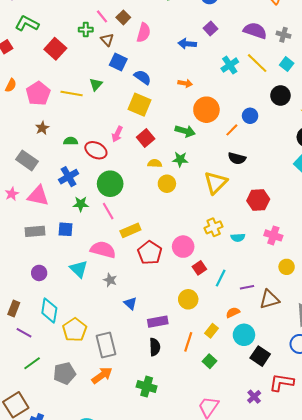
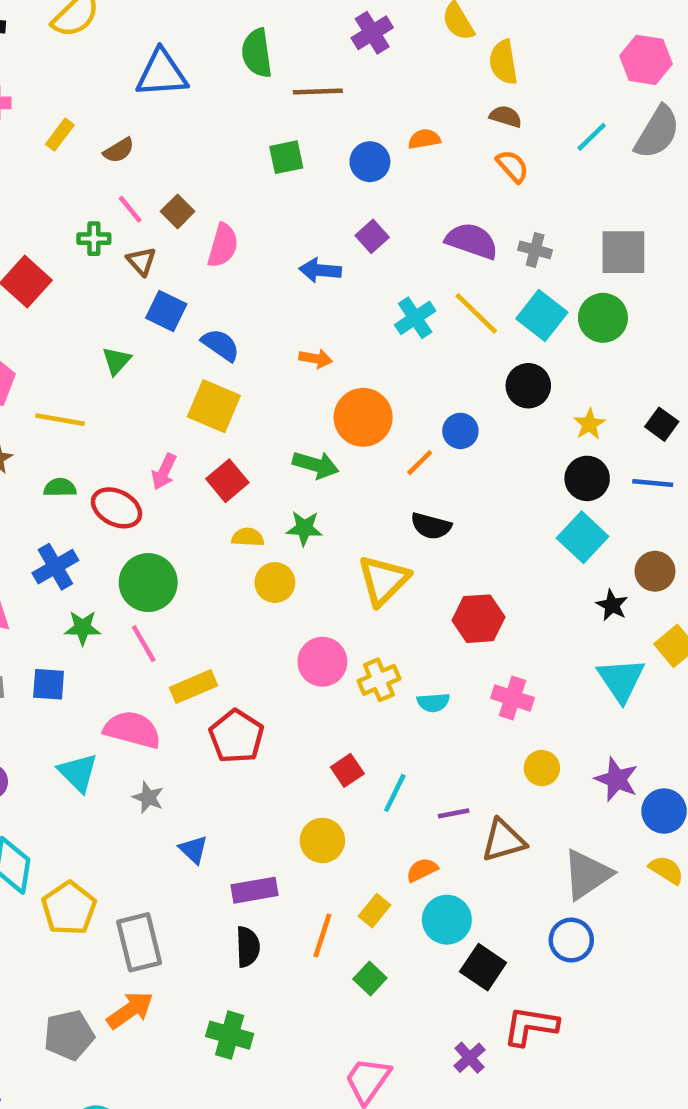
cyan square: (287, 64) -> (542, 316), size x1.5
yellow line: (72, 93) -> (60, 420), moved
pink circle: (183, 247) -> (322, 662), moved
gray pentagon: (64, 373) -> (69, 1035), moved

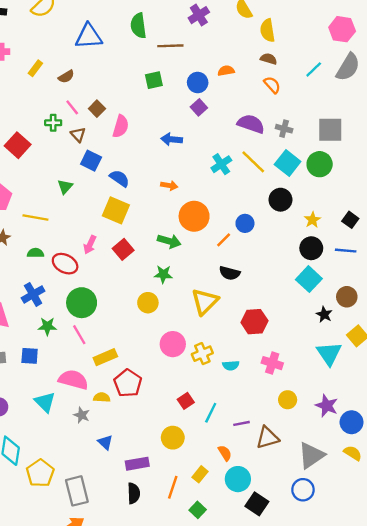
purple square: (372, 236) -> (199, 107), moved
yellow semicircle: (248, 537) -> (102, 397), moved
orange semicircle: (422, 870) -> (225, 453), turned 84

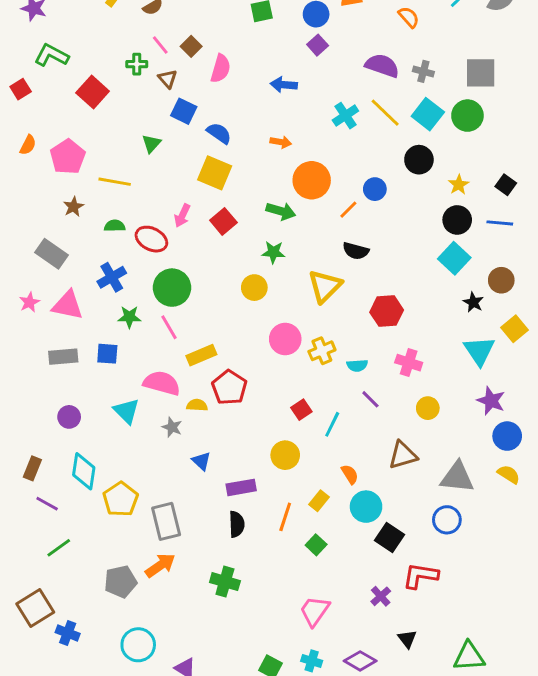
purple star: (327, 406) -> (491, 401), moved
purple line: (241, 423) -> (370, 399), moved, turned 56
gray triangle: (311, 455) -> (457, 477), turned 40

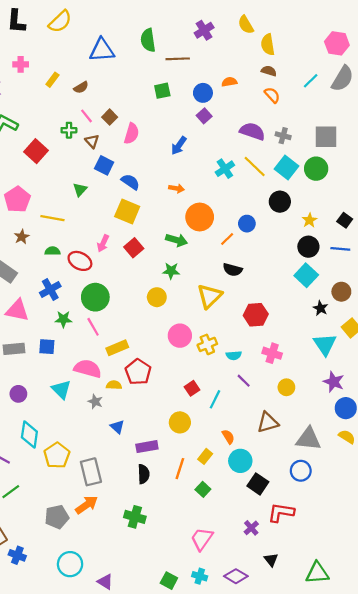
blue arrow: (284, 85) -> (179, 146), turned -60

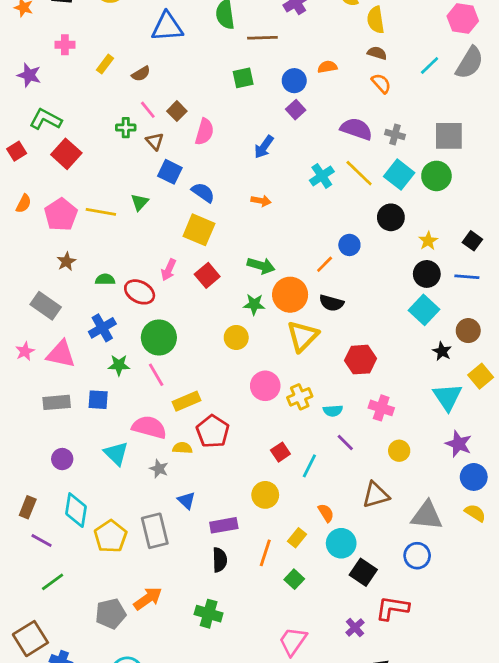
red square: (36, 151) -> (66, 154), moved
orange circle: (200, 217) -> (290, 295), moved
yellow line: (52, 218) -> (101, 212), moved
gray rectangle: (91, 472) -> (155, 531), moved

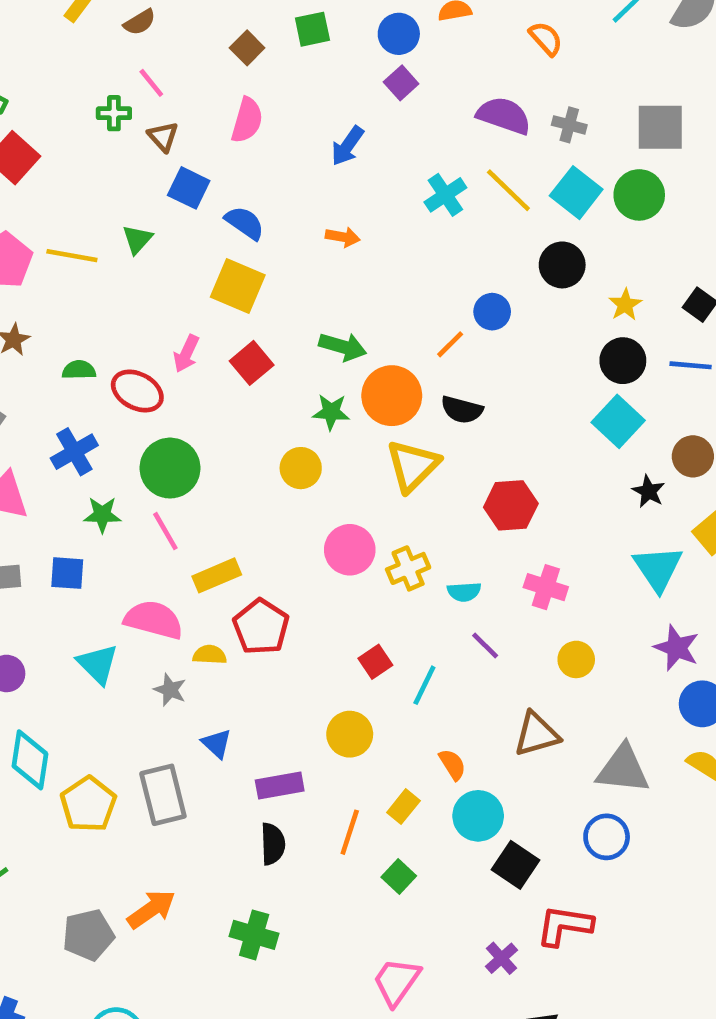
brown square: (177, 111) -> (247, 48), moved

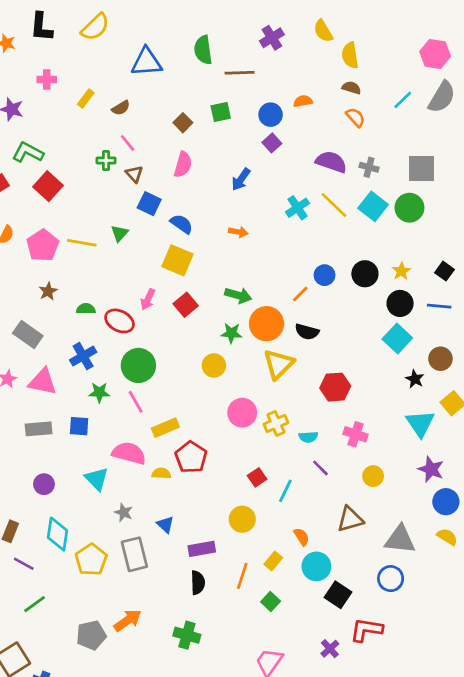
black circle: (562, 265) -> (365, 274), moved
gray star: (170, 690) -> (124, 512), moved

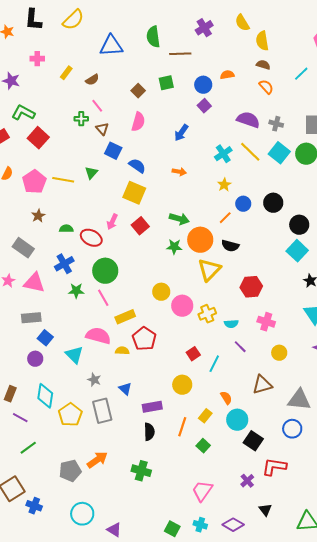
yellow star: (401, 271) -> (224, 185), moved
yellow circle: (214, 365) -> (161, 292), moved
blue square: (79, 426) -> (45, 338), moved, turned 35

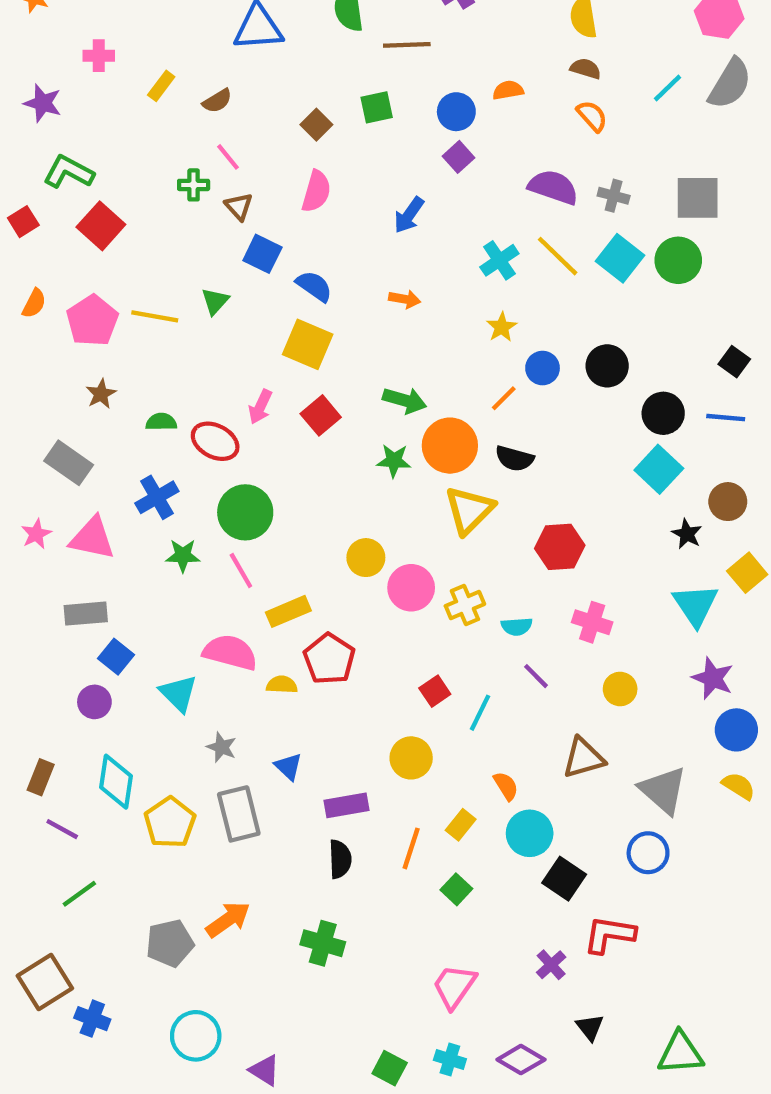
gray triangle: (299, 400) -> (663, 790), turned 35

